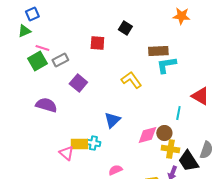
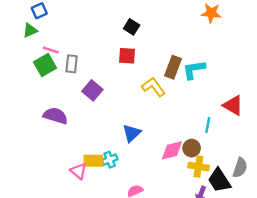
black square: (125, 28) -> (132, 27), moved
red square: (97, 43) -> (127, 56), moved
brown rectangle: (158, 51) -> (173, 67), moved, turned -66
gray rectangle: (60, 60) -> (72, 64), turned -56
cyan cross: (93, 143) -> (110, 160), turned -32

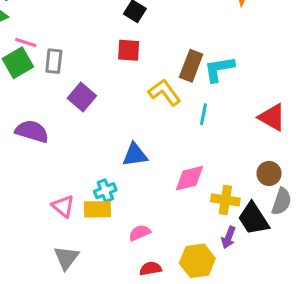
cyan line: (208, 125) -> (204, 114), moved
blue triangle: (132, 133) -> (135, 155), turned 36
brown circle: (192, 148) -> (269, 173), moved
yellow rectangle: (93, 161) -> (97, 209), moved

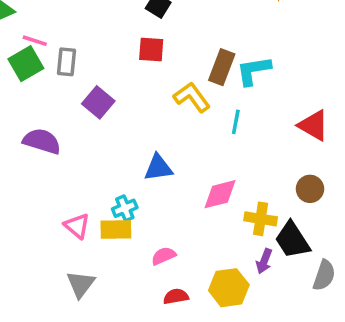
gray semicircle: (282, 202) -> (324, 275), moved

